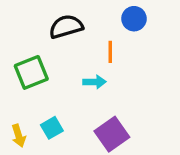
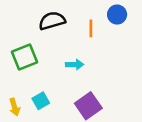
blue circle: (134, 19) -> (117, 15), moved
orange line: (110, 52) -> (91, 28), moved

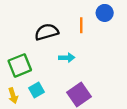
black semicircle: (52, 21) -> (47, 32), moved
green square: (25, 57) -> (20, 65), moved

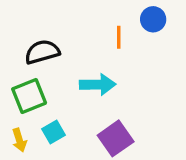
black semicircle: (47, 32) -> (42, 52), moved
cyan arrow: (67, 58) -> (98, 85), size x1.5

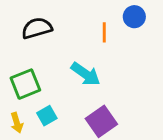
black semicircle: (42, 52) -> (37, 28), moved
cyan arrow: (98, 85) -> (86, 74), turned 36

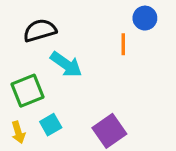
orange line: (104, 32) -> (123, 44), moved
cyan arrow: (86, 74) -> (66, 64), moved

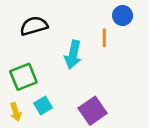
cyan arrow: (66, 64) -> (73, 55), moved, turned 68

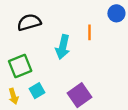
blue circle: (123, 16) -> (116, 13), moved

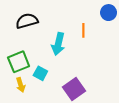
cyan square: (37, 91) -> (40, 73), moved, turned -32
yellow arrow: (13, 96) -> (21, 85), moved

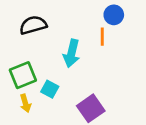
blue circle: (109, 13) -> (114, 15), moved

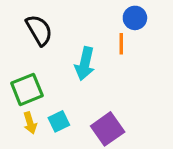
black semicircle: (33, 25) -> (39, 30), turned 76
cyan square: (50, 89) -> (59, 121), moved, turned 36

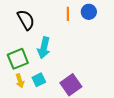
orange line: (121, 44) -> (68, 14), moved
cyan arrow: (85, 64) -> (44, 48), moved

